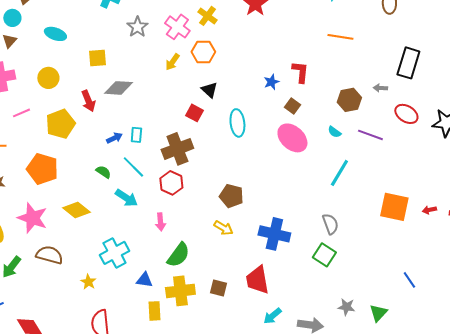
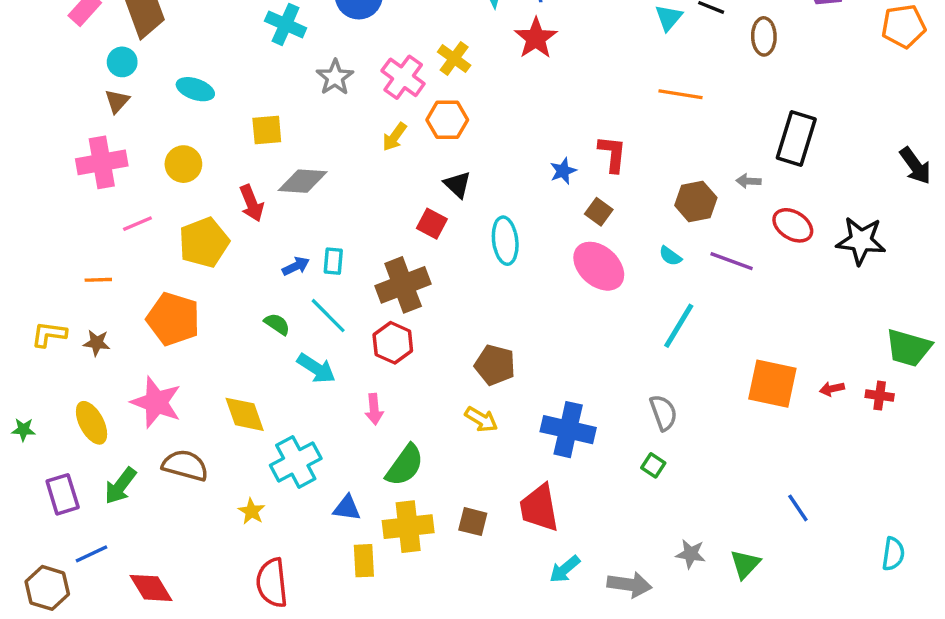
yellow diamond: (76, 210) -> (245, 414), moved, turned 32
green square: (324, 255) -> (653, 465), size x0.6

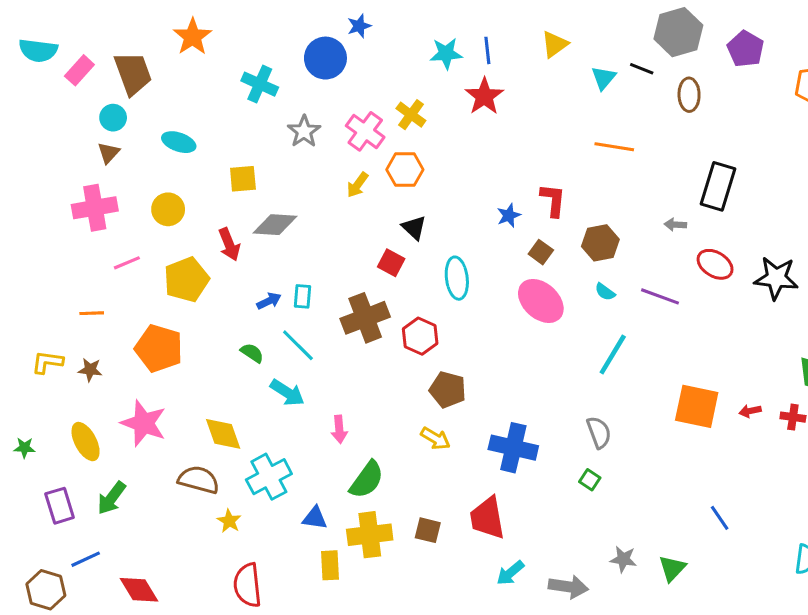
brown hexagon: (696, 202) -> (600, 243), moved
red hexagon: (393, 343) -> (420, 336), moved
brown semicircle: (185, 465) -> (199, 480), moved

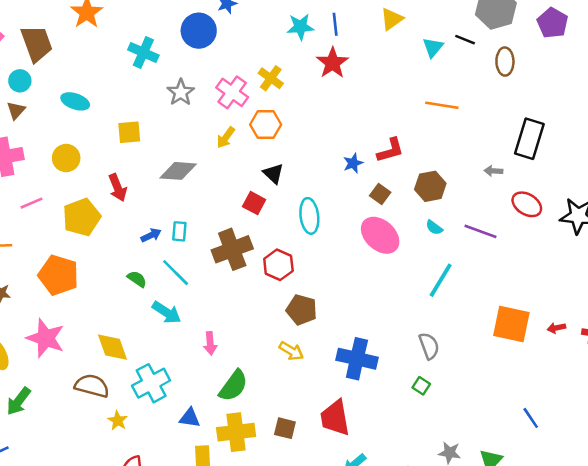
red L-shape: (553, 200) -> (390, 150), turned 68
gray diamond: (275, 225) -> (178, 171), moved

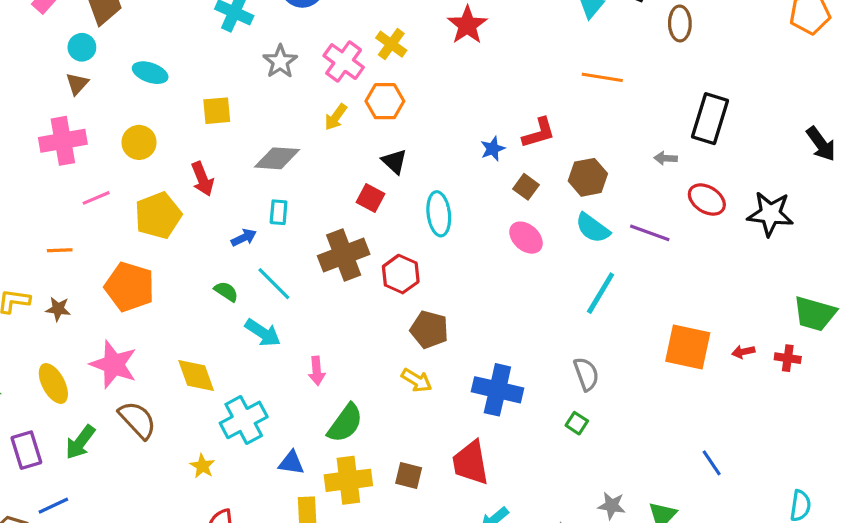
cyan semicircle: (434, 227) -> (593, 228), size x1.6
cyan rectangle: (179, 231) -> (279, 212), moved
pink ellipse: (380, 235) -> (526, 238), size x0.7
brown semicircle: (92, 386) -> (137, 420), moved, turned 32

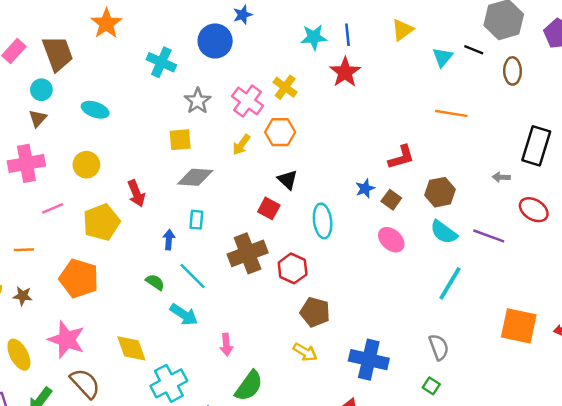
yellow square: (217, 111) -> (180, 140), moved
blue star: (493, 149) -> (365, 188), moved
blue arrow: (244, 238) -> (169, 240), turned -60

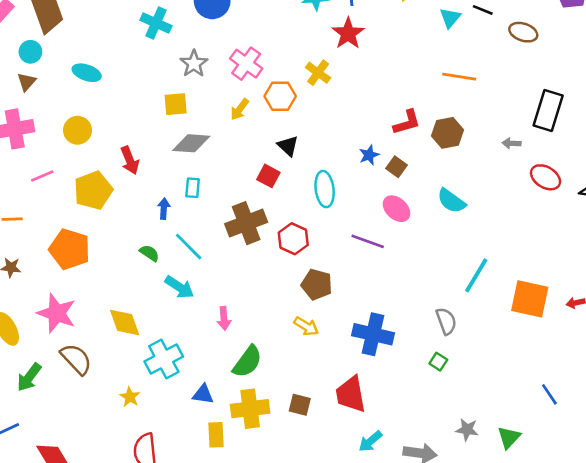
brown ellipse: (512, 71) -> (523, 32), turned -70
yellow cross: (285, 87) -> (318, 73), moved
brown hexagon: (440, 192) -> (447, 133), moved
purple line: (489, 236) -> (368, 241), moved
cyan line: (450, 283) -> (476, 275), moved

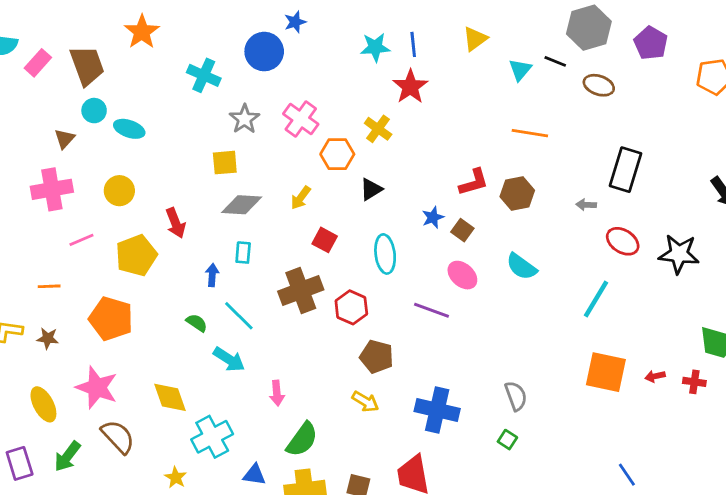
cyan circle: (30, 52) -> (94, 111), moved
yellow arrow: (240, 109) -> (301, 198), moved
black triangle: (288, 146) -> (371, 189), moved, turned 45
cyan line: (476, 275) -> (596, 299), moved

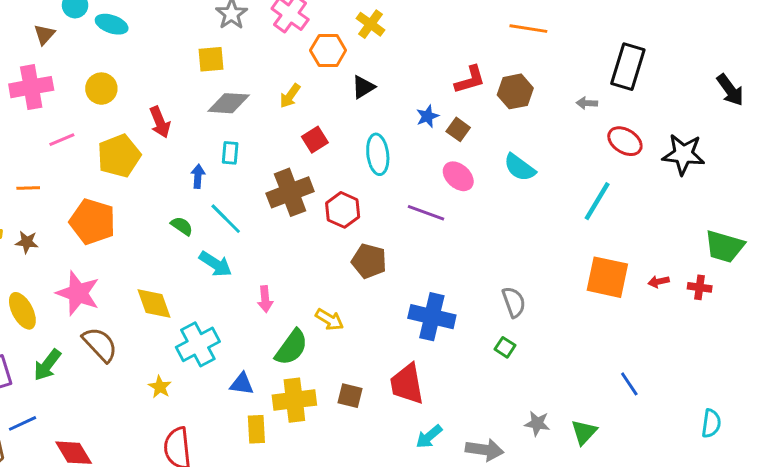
red square: (325, 240) -> (315, 140), turned 30
yellow arrow: (365, 402) -> (330, 320), moved

